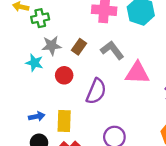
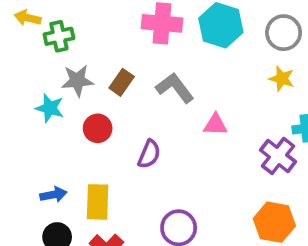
pink triangle: (137, 73) -> (215, 125), size x0.6
purple semicircle: (96, 91) -> (149, 154), size x0.7

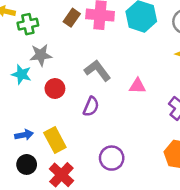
brown rectangle: (122, 82) -> (72, 18), moved
gray L-shape: (175, 88) -> (97, 70), moved
yellow rectangle: (98, 202) -> (55, 140), turned -30

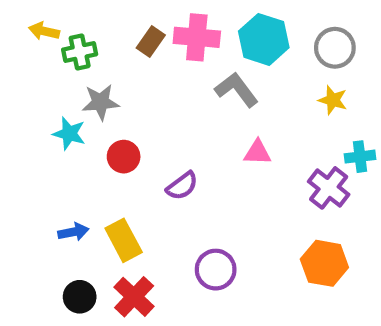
gray L-shape: (97, 70) -> (237, 90), moved
purple semicircle: (91, 107) -> (182, 186), turned 30
black circle: (27, 164) -> (80, 297), moved

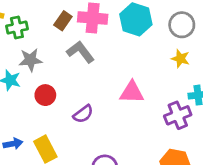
gray L-shape: (237, 90) -> (80, 52), moved
pink triangle: (257, 152) -> (132, 92), size x1.4
purple cross: (329, 188) -> (178, 115), turned 30

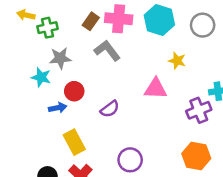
yellow star: (180, 59) -> (177, 61), moved
blue arrow: (13, 144) -> (58, 108), moved

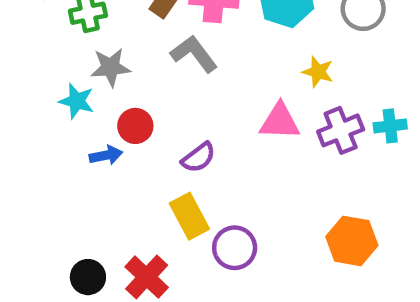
purple cross: (199, 110) -> (341, 130), moved
yellow rectangle: (74, 142) -> (189, 216), moved

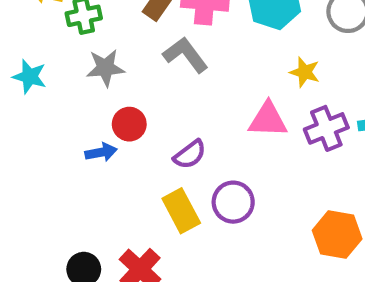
cyan star: (77, 101) -> (30, 76), moved
purple circle: (235, 248) -> (233, 202), moved

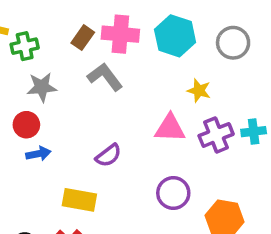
red circle: (129, 124) -> (26, 125), moved
purple circle: (233, 202) -> (173, 193), moved
yellow rectangle: (181, 211) -> (79, 200), moved, turned -52

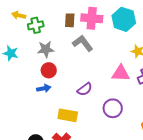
brown rectangle: (83, 38) -> (70, 20), turned -32
red circle: (26, 125) -> (49, 70), moved
purple circle: (173, 193) -> (113, 108), moved

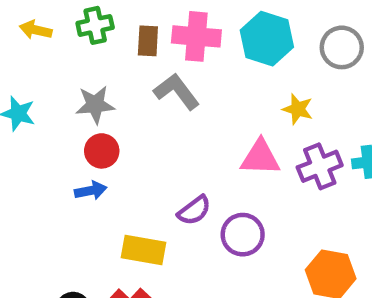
green cross: (36, 25) -> (95, 25), moved
purple semicircle: (85, 89) -> (194, 210), moved

